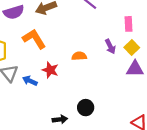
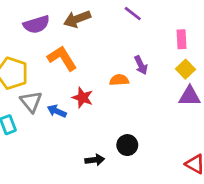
purple arrow: (110, 46) -> (141, 65), moved

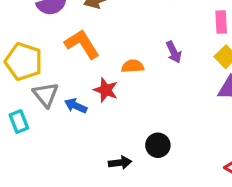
orange semicircle: (119, 80) -> (133, 66), moved

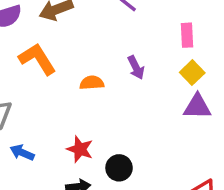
red star: (106, 90) -> (80, 149), moved
blue arrow: (76, 106) -> (22, 153), moved

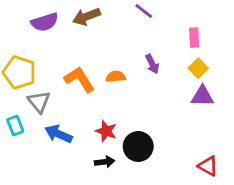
orange L-shape: (37, 59) -> (79, 79), moved
blue arrow: (22, 153) -> (59, 134), size x1.4
black circle: (119, 168) -> (138, 146), size x1.4

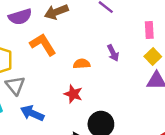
orange L-shape: (79, 79) -> (43, 44), moved
red star: (106, 131) -> (73, 94), moved

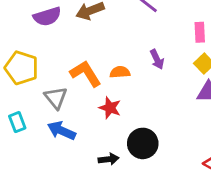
orange L-shape: (43, 44) -> (86, 74), moved
gray triangle: (15, 86) -> (56, 98), moved

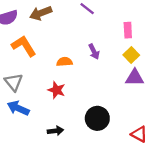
orange L-shape: (86, 74) -> (24, 46), moved
black circle: (143, 143) -> (97, 118), moved

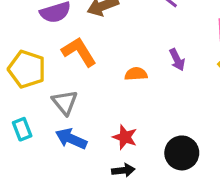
red star: (57, 90) -> (125, 137), moved

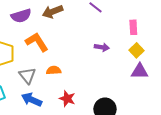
purple arrow: (177, 60) -> (102, 47), turned -56
orange semicircle: (136, 74) -> (54, 70), moved

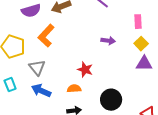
orange L-shape: (37, 42) -> (46, 36), turned -105
orange semicircle: (54, 70) -> (74, 89), moved
red star: (67, 99) -> (85, 70), moved

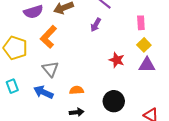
purple arrow: (108, 41) -> (96, 25), moved, turned 112
gray triangle: (37, 68) -> (50, 69), moved
red star: (85, 70) -> (117, 60), moved

